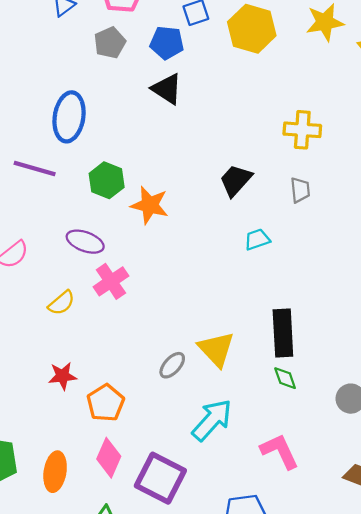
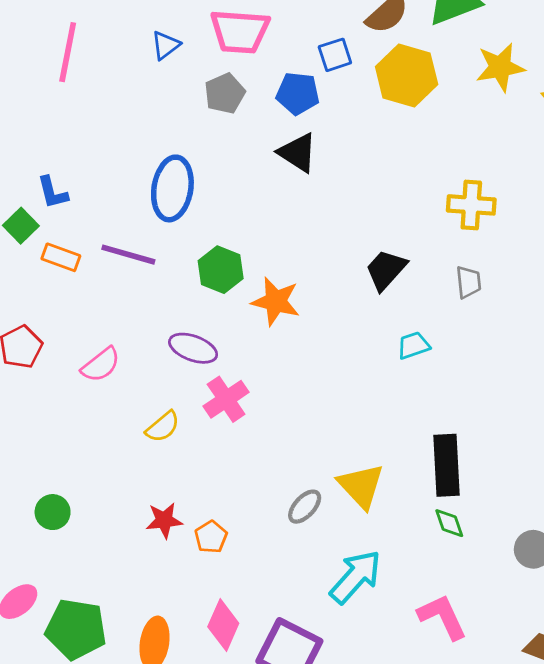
orange pentagon: (106, 403) -> (211, 537), moved, size x0.7

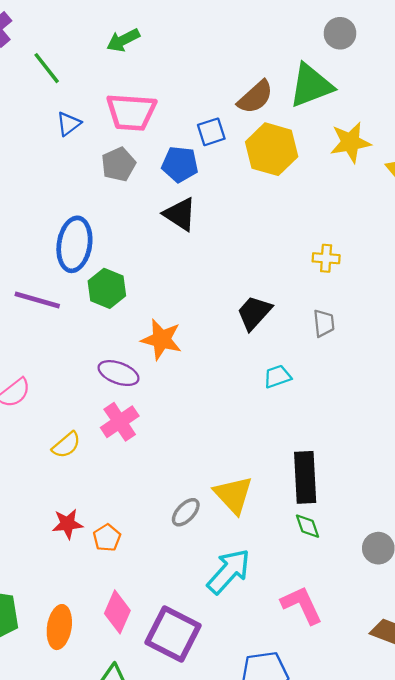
yellow cross: (471, 205) -> (326, 258), size x0.7
green hexagon: (221, 270) -> (107, 288), moved
purple ellipse: (193, 348) -> (118, 373), moved

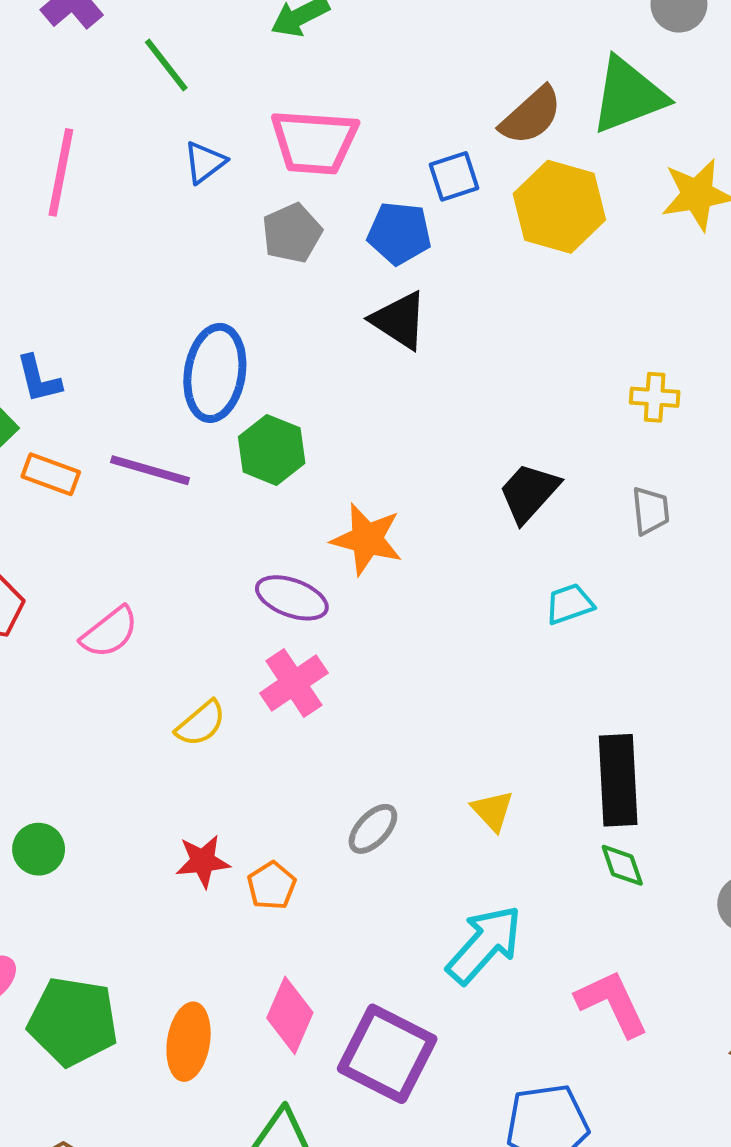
yellow triangle: (233, 495) -> (492, 811), size x0.6
gray ellipse: (186, 512) -> (373, 829), moved

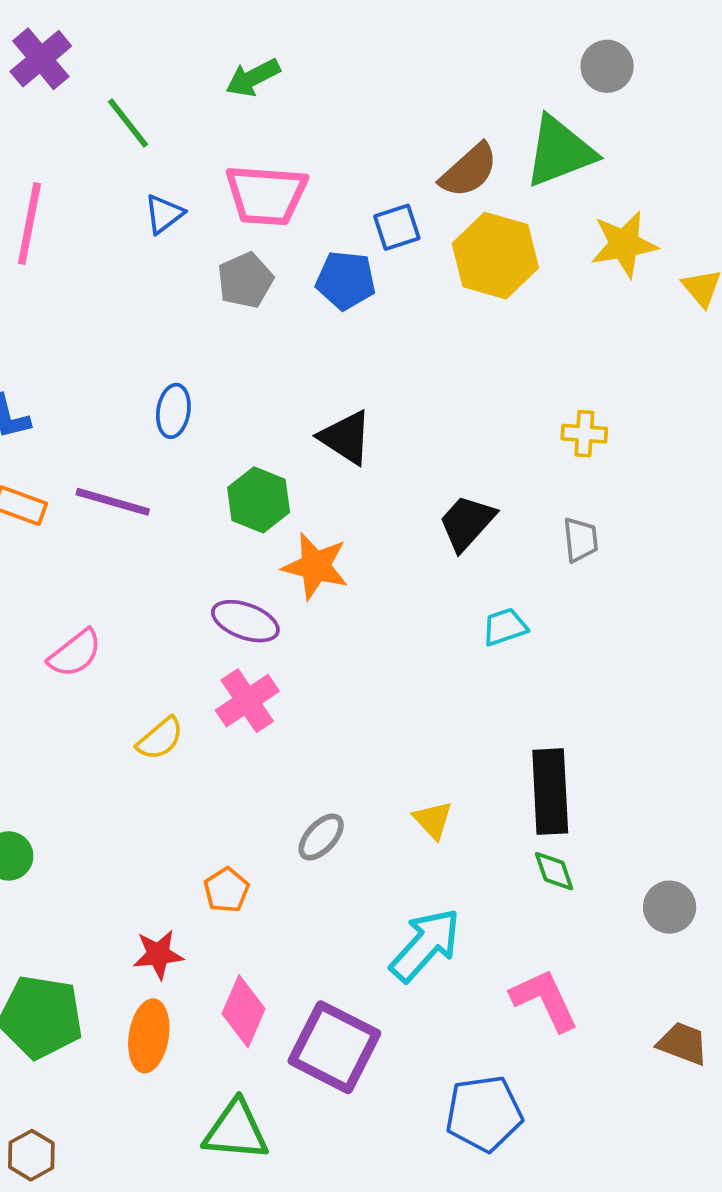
black triangle: (399, 320) -> (346, 437), moved
blue ellipse: (215, 373) -> (173, 411), size x0.6
green hexagon: (272, 450) -> (259, 500), moved
red star: (203, 861) -> (158, 954), moved

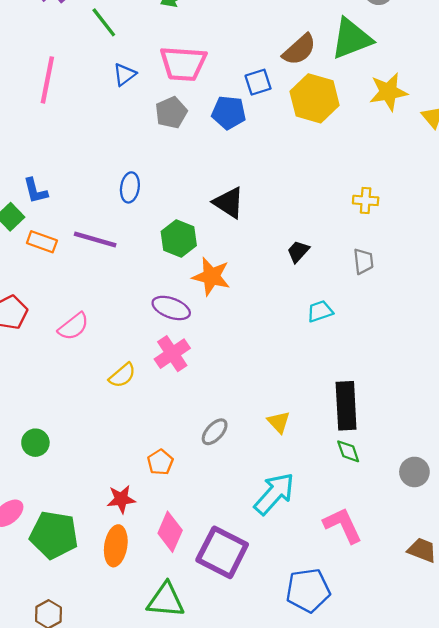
black trapezoid: (467, 523) -> (298, 252), size x0.7

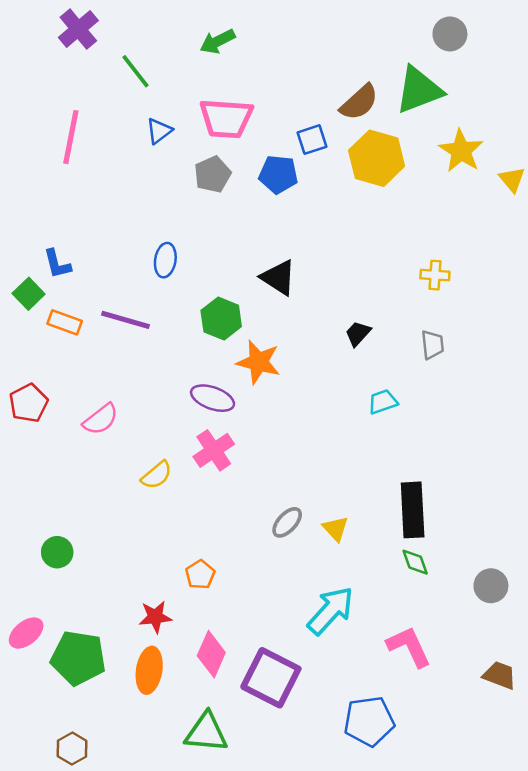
yellow star: (388, 92) -> (461, 151), turned -30
gray ellipse: (215, 432) -> (287, 522), moved

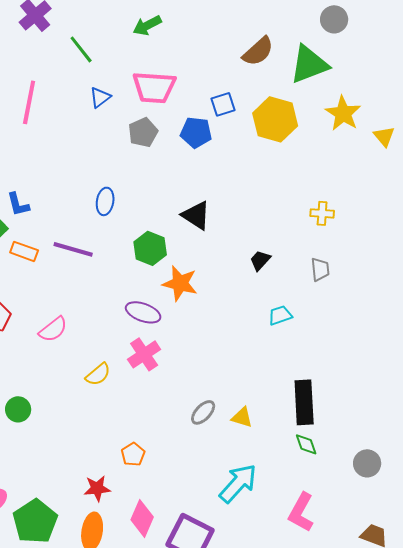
brown semicircle: (359, 102) -> (258, 51), moved
yellow triangle: (336, 529) -> (242, 417), turned -30
green circle: (57, 552) -> (18, 409), moved
pink L-shape: (409, 647) -> (301, 512), turned -126
green pentagon: (78, 658) -> (35, 521), turned 30

